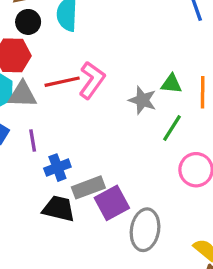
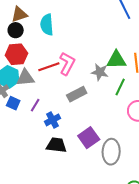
black circle: (28, 22) -> (16, 30), moved
green triangle: (171, 84) -> (116, 60), size x1.5
purple line: (33, 140) -> (35, 105), turned 48
gray rectangle: (88, 187) -> (77, 94), moved

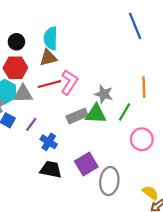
brown triangle: (19, 14) -> (48, 58), moved
green triangle: (116, 60) -> (96, 114), moved
blue cross: (53, 120) -> (49, 142), turned -35

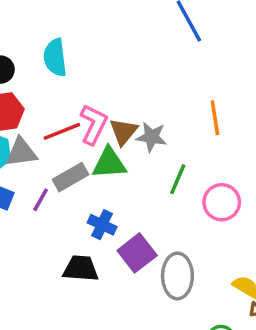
brown triangle: (48, 58) -> (123, 132), moved, turned -30
green line: (124, 112) -> (178, 179), moved
green triangle: (96, 114) -> (109, 163), moved
gray rectangle: (77, 116) -> (71, 177), moved
blue cross: (49, 142) -> (102, 225), moved

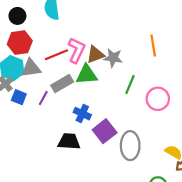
brown triangle: (123, 132) -> (95, 55), turned 30

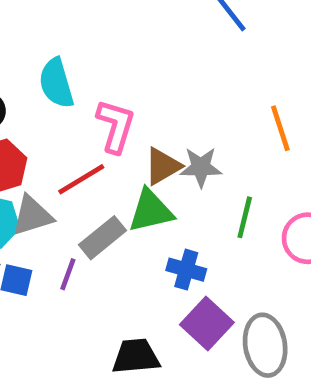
pink L-shape: (76, 50) -> (116, 126), moved
blue cross: (82, 114) -> (186, 270), moved

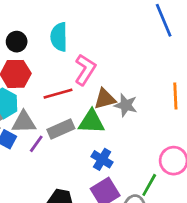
gray triangle: (32, 216) -> (24, 122), moved
green line: (245, 217) -> (149, 185), moved

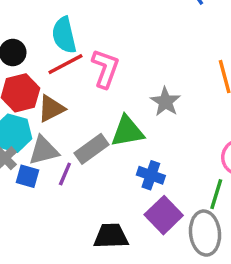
red line: (58, 94) -> (65, 64), moved
brown triangle: (105, 99) -> (51, 109), moved
gray star: (126, 105) -> (165, 102), turned 30

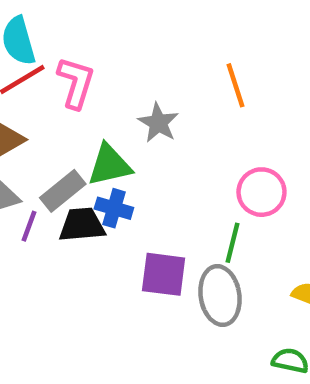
blue cross: (151, 175) -> (114, 208), moved
purple square: (164, 215) -> (164, 274), turned -36
black trapezoid: (111, 236) -> (82, 225), moved

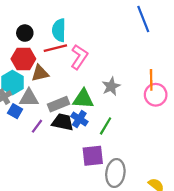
pink circle: (261, 192) -> (156, 95), moved
purple line: (29, 226) -> (37, 126), moved
green line: (233, 243) -> (106, 126), moved
purple square: (164, 274) -> (93, 156), turned -30

